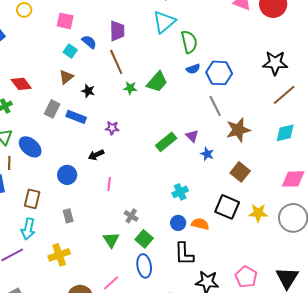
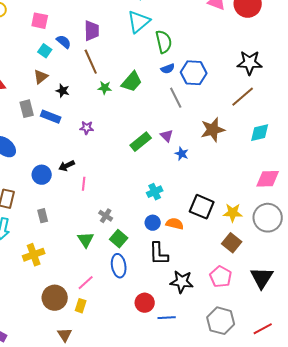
brown line: (284, 95) -> (243, 97), moved
gray line: (215, 106) -> (176, 98), moved
gray rectangle: (52, 109) -> (27, 109), turned -42
black arrow: (96, 155) -> (67, 166), moved
brown square: (240, 172) -> (232, 243), moved

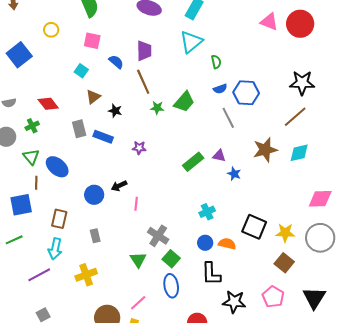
green semicircle: (164, 42) -> (216, 62), size x0.6
cyan square: (45, 51) -> (81, 71), moved
cyan diamond: (260, 133) -> (299, 153), moved
purple triangle: (167, 136) -> (219, 156), turned -32
gray cross: (106, 216) -> (158, 236), size x1.5

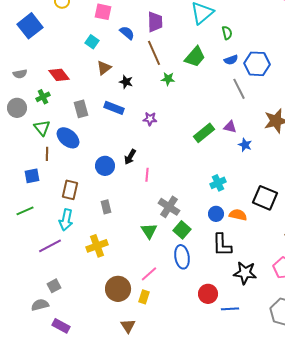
green trapezoid: (184, 102) -> (195, 57), moved
gray rectangle: (79, 129) -> (81, 109), moved
black arrow: (119, 186) -> (130, 157), turned -35
blue square: (21, 205) -> (32, 176), size x0.7

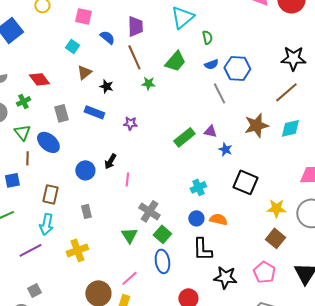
black square: (265, 198) -> (245, 182), moved

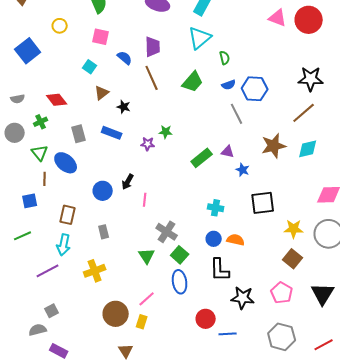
green star: (148, 83) -> (166, 132), moved
black square: (245, 182) -> (263, 203), turned -30
cyan cross: (198, 187) -> (216, 208), turned 35

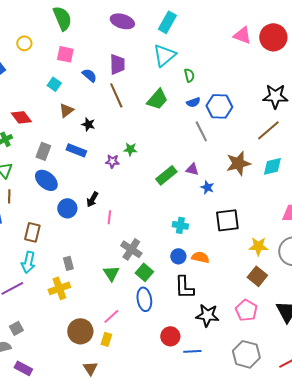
gray rectangle: (79, 134) -> (43, 151), turned 36
blue ellipse: (66, 163) -> (46, 180), moved
gray rectangle: (104, 232) -> (68, 263), moved

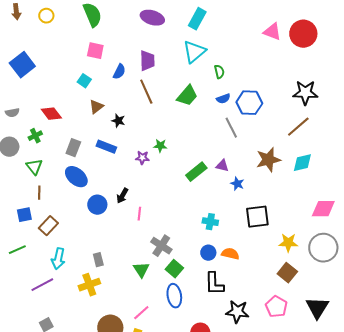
yellow circle: (24, 43) -> (46, 16), moved
blue semicircle: (89, 75) -> (119, 72), turned 77
brown rectangle: (32, 232) -> (48, 226), moved, turned 30

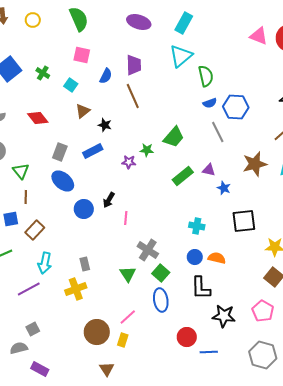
green semicircle: (219, 72) -> (206, 76), size x1.5
green trapezoid: (187, 96) -> (174, 137), moved
green cross: (35, 136) -> (43, 73), moved, turned -32
blue rectangle: (106, 147) -> (93, 151), turned -48

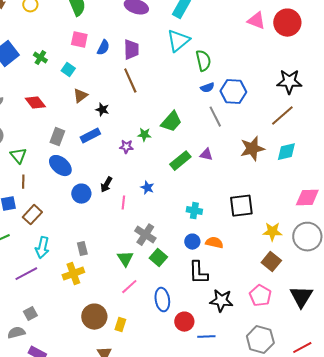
blue semicircle: (106, 76) -> (103, 48), moved
blue star: (224, 188) -> (147, 188), moved
blue ellipse: (161, 300) -> (162, 300), moved
pink line: (128, 317) -> (129, 287), moved

